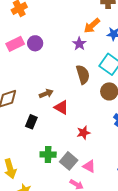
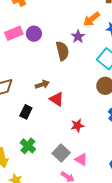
brown semicircle: (83, 75) -> (62, 51), moved
green cross: (48, 155) -> (28, 146), moved, turned 35

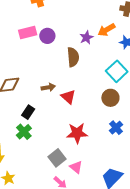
purple star: (78, 37) -> (86, 37), moved
red triangle: (57, 99) -> (68, 97), moved
red star: (77, 126) -> (77, 133), size x1.5
green cross: (28, 146) -> (24, 132), moved

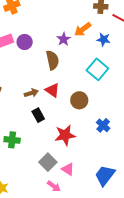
red triangle: (68, 97) -> (52, 90), moved
brown circle: (110, 98) -> (79, 100), moved
black rectangle: (28, 112) -> (38, 115), moved, turned -56
green cross: (24, 132) -> (12, 140), turned -35

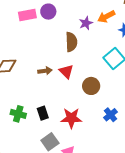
purple circle: (25, 42) -> (48, 12), moved
black rectangle: (38, 115) -> (43, 113), moved

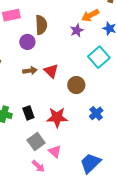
purple circle: (48, 12) -> (27, 42), moved
purple star: (86, 23) -> (77, 30), moved
brown semicircle: (71, 42) -> (41, 25), moved

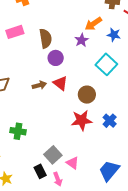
purple circle: (27, 42) -> (56, 58), moved
black rectangle: (28, 113) -> (40, 171), moved
red star: (57, 117) -> (82, 120), moved
pink arrow: (38, 166) -> (58, 179), turned 32

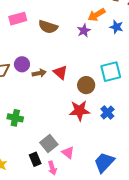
brown semicircle: (46, 38) -> (48, 27), turned 114
purple circle: (56, 58) -> (22, 64), moved
cyan square: (106, 64) -> (111, 72), moved, turned 30

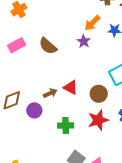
brown semicircle: (48, 27) -> (48, 46), turned 36
purple circle: (22, 64) -> (34, 110), moved
green cross: (15, 118) -> (66, 125), moved

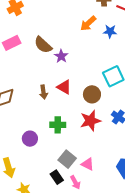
purple star: (84, 41) -> (61, 56), moved
brown arrow: (50, 93) -> (44, 92), turned 104
purple circle: (34, 110) -> (30, 139), moved

